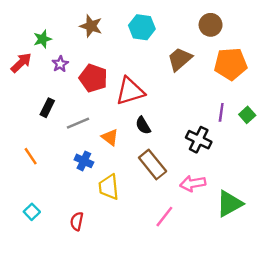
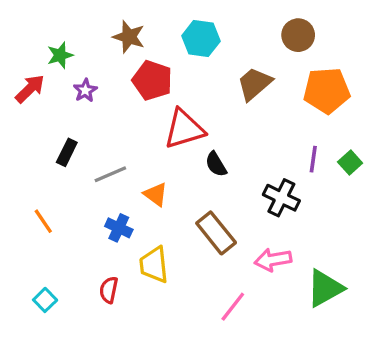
red pentagon: (93, 78) -> (152, 80), moved
black semicircle: (143, 125) -> (216, 164), moved
red semicircle: (77, 221) -> (109, 290), moved

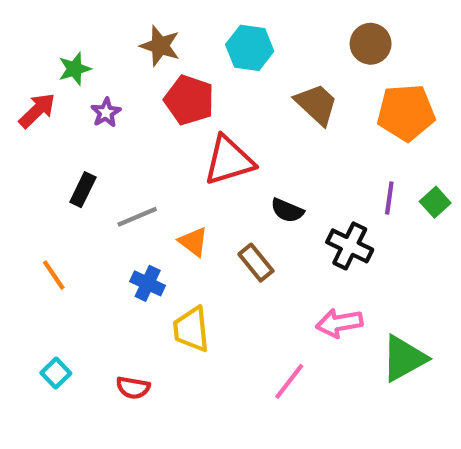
brown trapezoid: (255, 84) -> (316, 104), turned 84
black semicircle: (216, 164) -> (287, 210), moved, turned -36
brown rectangle: (216, 233) -> (256, 263), moved, size x0.7
red semicircle: (109, 290) -> (133, 388), moved, turned -92

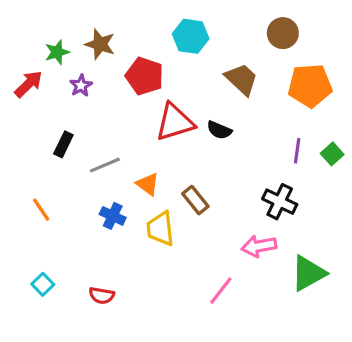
brown star: (160, 46) -> (100, 44), moved
black semicircle: (287, 210) -> (219, 130), moved
black cross: (350, 246) -> (280, 202), moved
yellow trapezoid: (191, 329) -> (160, 229), moved

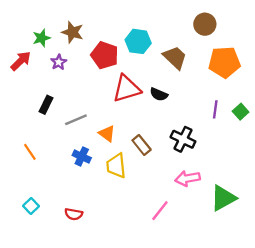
cyan hexagon: (191, 36) -> (138, 41), moved
black cross: (280, 202) -> (183, 139), moved

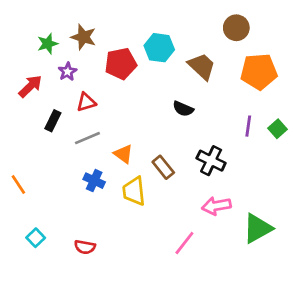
red pentagon: (105, 55) -> (121, 64), turned -30
red arrow: (21, 61) -> (30, 86), moved
red triangle: (127, 89) -> (86, 102), moved, size x0.6
orange line: (30, 152) -> (18, 185), moved

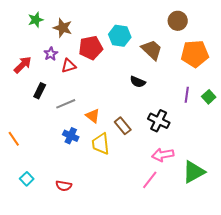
green star: (48, 44) -> (36, 20), moved
red triangle: (86, 102) -> (69, 66), moved
pink line: (184, 243) -> (150, 180), moved

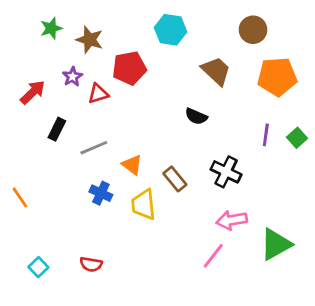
cyan hexagon: (120, 36) -> (171, 30), moved
cyan square: (27, 179) -> (38, 267), moved

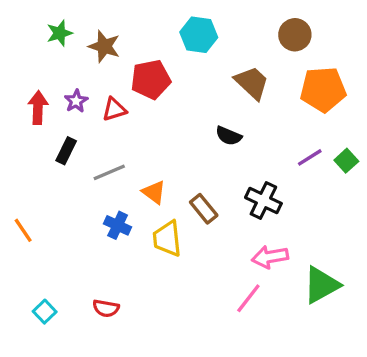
purple star: (72, 77) -> (76, 101), moved
red arrow: (33, 92) -> (38, 108), turned -44
purple line: (266, 135) -> (310, 157), turned 50

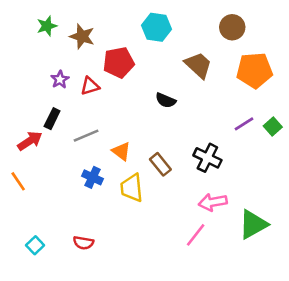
red arrow: (38, 108) -> (30, 141), moved, turned 55
black semicircle: (229, 136) -> (166, 100), moved

